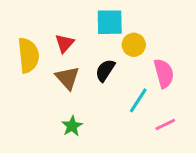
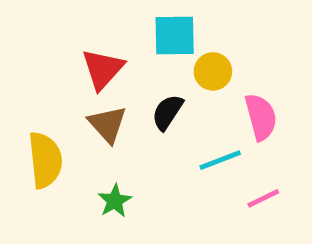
red triangle: (65, 43) -> (103, 69), size x1.4
yellow semicircle: (28, 55) -> (45, 160), moved
cyan line: (138, 100) -> (220, 160), turned 36

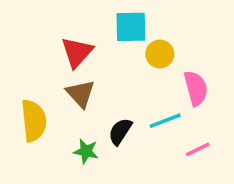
black semicircle: (167, 112) -> (120, 131), moved
green star: (115, 201) -> (86, 151), turned -30

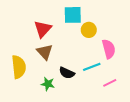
black semicircle: (120, 131) -> (67, 73), turned -98

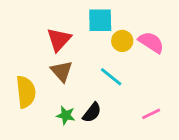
pink semicircle: (109, 49) -> (151, 42), moved, turned -42
cyan line: (92, 67) -> (111, 77), moved, turned 60
black semicircle: (67, 73) -> (92, 113), moved, turned -77

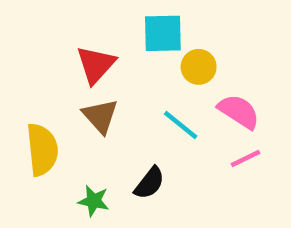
pink semicircle: (151, 42) -> (239, 112), moved
pink line: (151, 114) -> (245, 158), moved
green star: (66, 115) -> (94, 201), moved

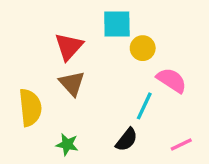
cyan line: (181, 125) -> (144, 106), moved, turned 76
pink line: (245, 158) -> (181, 144), moved
black semicircle: (149, 183) -> (127, 140), moved

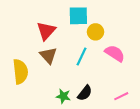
cyan line: (144, 106) -> (82, 57), moved
green star: (67, 144) -> (63, 96), moved

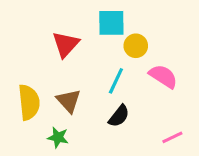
brown triangle: (48, 55) -> (69, 101), moved
black semicircle: (85, 93) -> (119, 116), moved
green star: (63, 96) -> (58, 137), moved

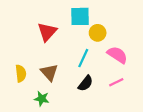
yellow semicircle: (29, 102) -> (21, 73), size x0.7
pink line: (172, 137) -> (116, 82), moved

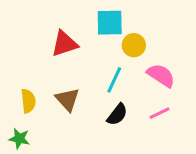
red triangle: (47, 32) -> (64, 44), turned 30
green star: (42, 99) -> (19, 139), moved

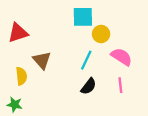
red triangle: (64, 44) -> (18, 33), moved
brown triangle: (67, 99) -> (42, 60), moved
pink line: (159, 113) -> (120, 85), turned -70

